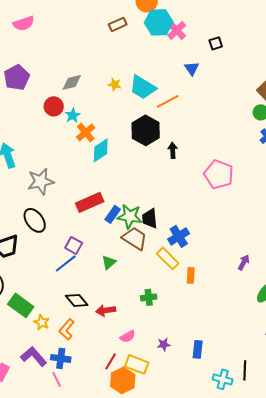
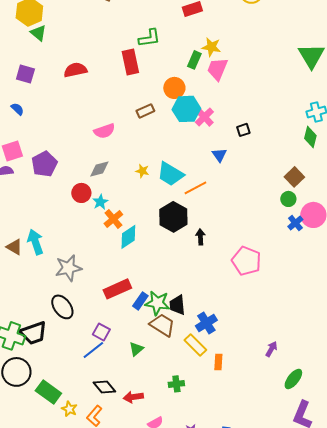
pink semicircle: (24, 23) -> (104, 131), moved

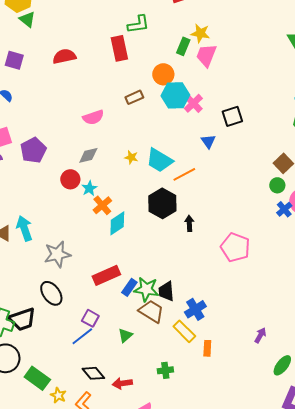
black square: (243, 130) -> (232, 116), size x1.5

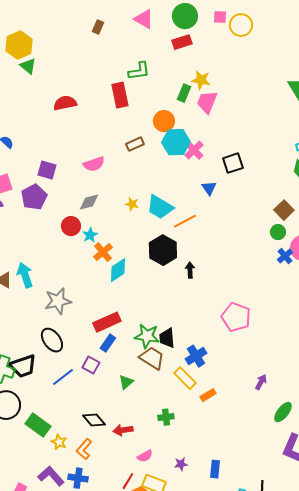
purple square: (14, 60) -> (47, 170), moved
pink pentagon: (235, 247) -> (236, 317), moved
blue rectangle: (129, 287) -> (108, 343), moved
blue line: (82, 336) -> (63, 377), moved
orange rectangle: (207, 348) -> (208, 395), turned 56

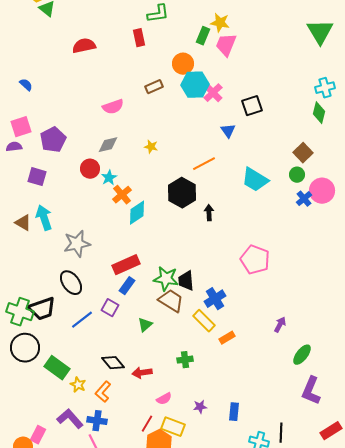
red rectangle: (120, 95) -> (139, 38), size x0.7
purple square: (47, 170) -> (37, 177), moved
cyan trapezoid: (160, 207) -> (255, 180), moved

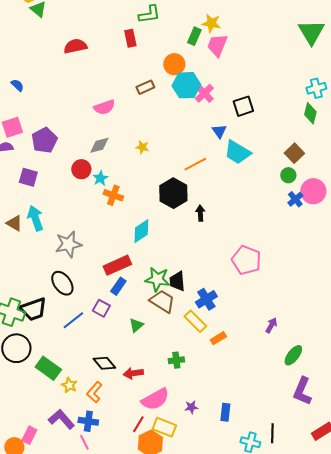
cyan trapezoid: (255, 180) -> (237, 152), moved
orange cross: (122, 195) -> (113, 195), turned -30
cyan diamond: (137, 213) -> (141, 231), moved
pink semicircle: (164, 399) -> (155, 399), size x1.8

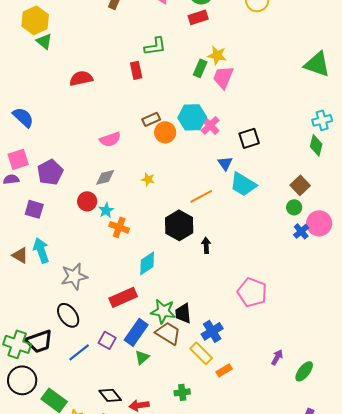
green triangle: (311, 32) -> (317, 64), turned -40
orange circle: (174, 64) -> (165, 132), moved
blue semicircle: (17, 85) -> (23, 117), size x1.6
blue rectangle: (118, 286) -> (136, 332), moved, size x1.5
green ellipse: (293, 355) -> (304, 371), moved

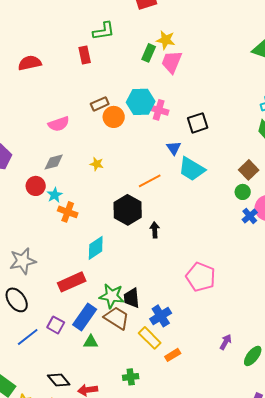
pink cross: (210, 125) -> (159, 110), turned -30
green triangle: (142, 357) -> (91, 342), turned 42

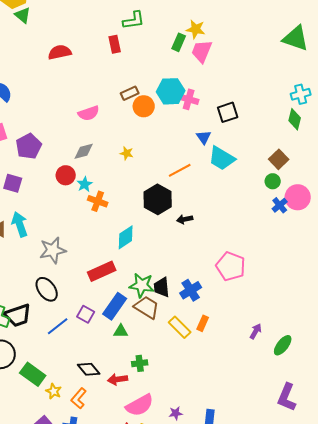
black arrow: (155, 230) -> (185, 219), turned -98
blue cross: (161, 316) -> (191, 290), moved
orange rectangle: (173, 355) -> (203, 323), moved, turned -35
green cross: (131, 377) -> (140, 363), moved

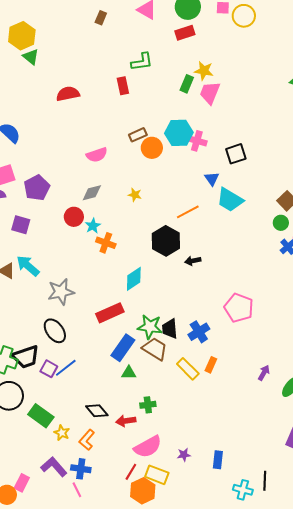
cyan arrow: (20, 224) -> (28, 266), turned -30
purple square: (86, 314) -> (49, 369), moved

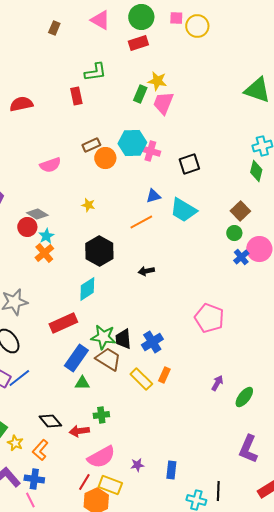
blue triangle: (212, 179) -> (153, 196), moved, turned 49
gray diamond: (92, 193) -> (37, 214), moved, turned 45
black hexagon: (166, 241) -> (99, 251), moved
orange cross: (106, 243) -> (44, 253), moved, turned 30
pink pentagon: (239, 308) -> (209, 318), moved

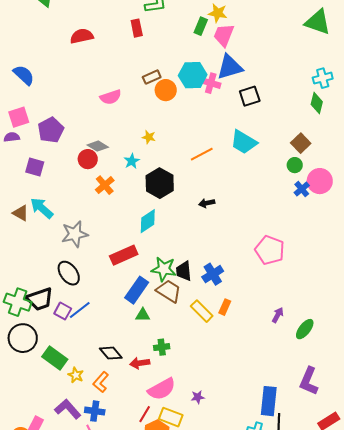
blue triangle: (153, 196) -> (230, 67), moved, size x1.8
cyan star: (46, 236) -> (132, 161), moved
blue rectangle: (171, 470) -> (269, 401), moved, size x1.6

